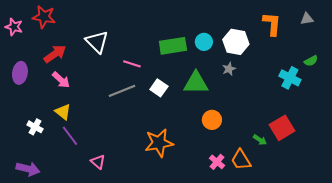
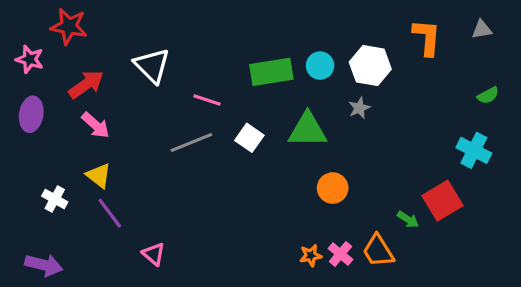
pink star: (14, 27) -> (30, 59), moved
cyan cross: (290, 78) -> (474, 150), moved
orange star: (159, 143) -> (311, 256), moved, size x0.5

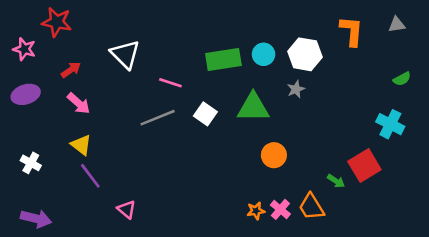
red arrow: (86, 84) -> (71, 70), size x0.7
purple ellipse: (31, 114) -> (26, 94), turned 64
white cross: (55, 199) -> (31, 163), moved

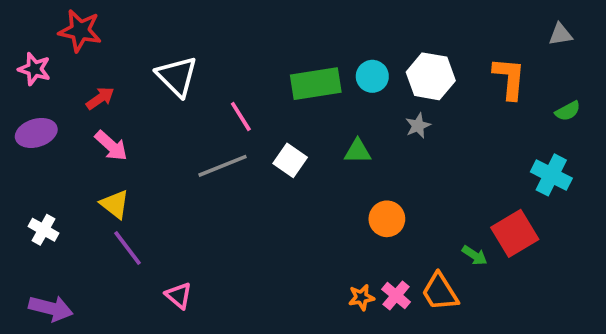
orange L-shape: (351, 31) -> (509, 78), moved
pink line: (170, 83) -> (241, 117), turned 40
green triangle: (253, 107) -> (358, 151), size x0.6

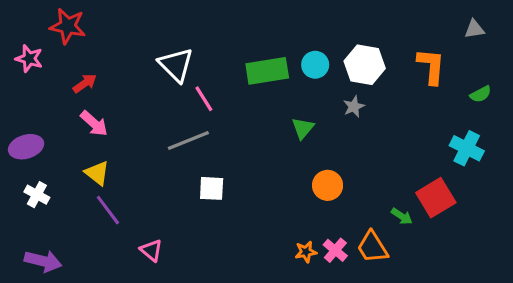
white triangle: (177, 76) -> (176, 65), moved
purple ellipse: (36, 133) -> (26, 147), moved
green triangle: (358, 151) -> (303, 128), turned -50
white square: (290, 160) -> (212, 188), moved, turned -32

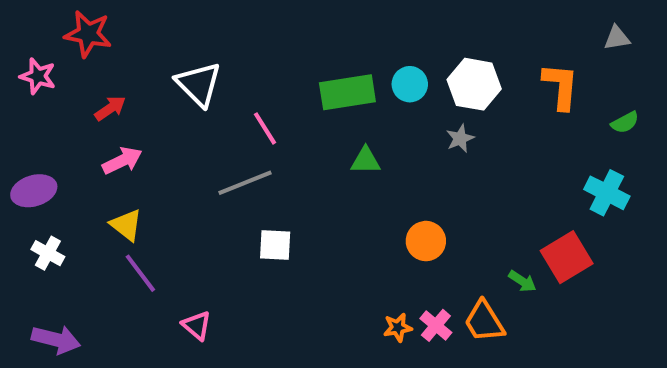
white triangle: (176, 65) -> (199, 84), moved
pink arrow: (94, 124) -> (122, 161), turned -68
green triangle: (303, 128) -> (366, 161), moved, turned 50

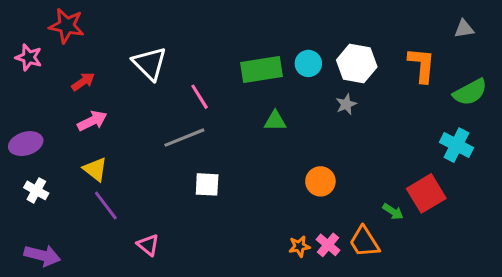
green semicircle: (625, 122) -> (470, 92), size x1.6

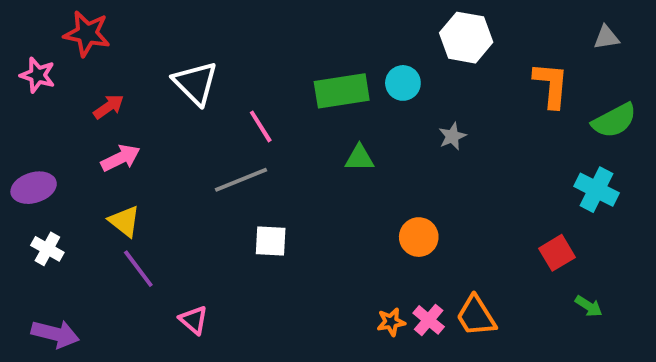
white hexagon: (357, 63) -> (466, 38), moved
red square: (426, 193) -> (557, 253), size x0.7
green arrow: (393, 212) -> (589, 306), moved

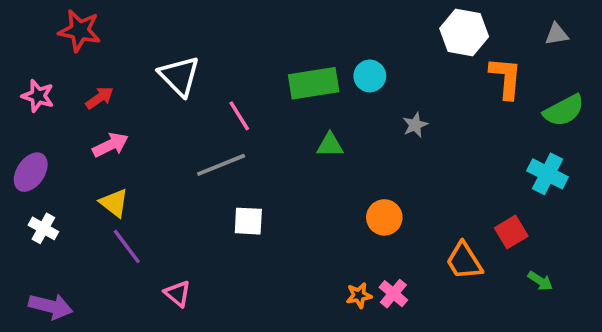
white hexagon: (466, 38) -> (464, 32), moved
pink star: (38, 75) -> (38, 96), moved
purple ellipse: (34, 188) -> (31, 172), turned -39
orange trapezoid: (476, 316) -> (464, 261), moved

